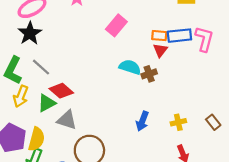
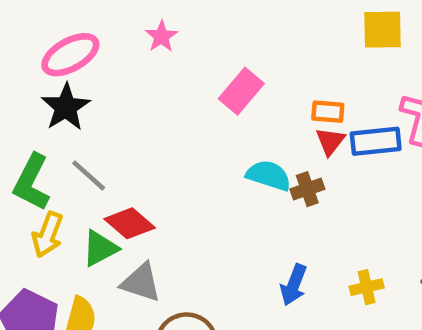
blue rectangle: (179, 36) -> (376, 141), moved

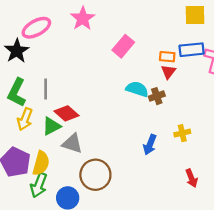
pink star: (162, 36) -> (83, 18), size x1.5
black star: (66, 107) -> (17, 51), moved
blue rectangle: (376, 141) -> (192, 50), moved
gray line: (89, 175) -> (46, 89), turned 48
yellow cross: (367, 287) -> (182, 133), moved

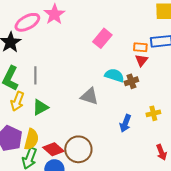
pink star: (83, 18) -> (54, 14), moved
red diamond: (66, 113) -> (53, 149), moved
gray triangle: (72, 143) -> (89, 96), moved

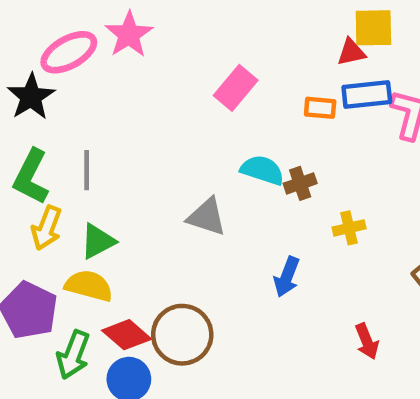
red triangle: (141, 60) -> (351, 52), moved, turned 40
yellow cross: (153, 113) -> (349, 228), moved
yellow semicircle: (31, 139) -> (89, 286), moved, turned -90

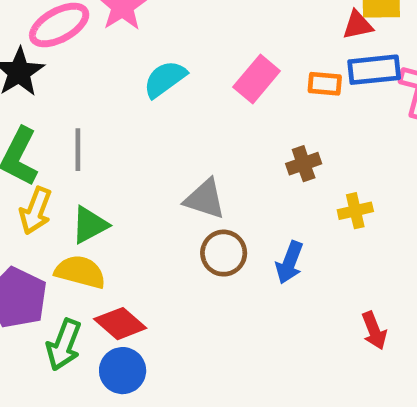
pink rectangle: (236, 88) -> (257, 79), moved
cyan semicircle: (262, 170) -> (165, 79), moved, turned -54
brown circle: (182, 335) -> (224, 253), moved, size x0.7

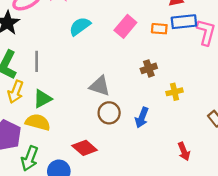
red diamond: (120, 324) -> (85, 148), moved

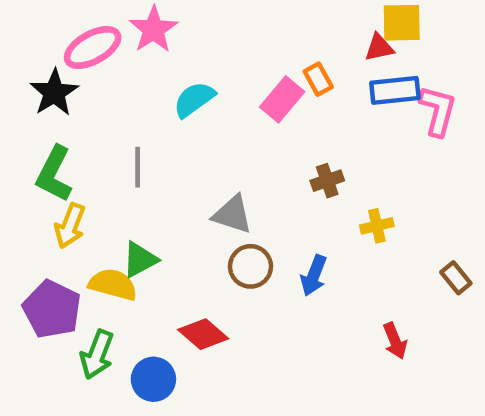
orange rectangle: (159, 29) -> (318, 79), moved, turned 56
gray line: (37, 61) -> (138, 167), moved
green triangle: (42, 99) -> (140, 260), moved

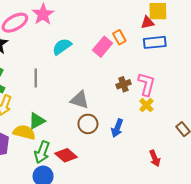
pink L-shape: (438, 111) -> (146, 84), moved
yellow cross: (377, 226) -> (146, 105), turned -32
green arrow: (97, 354) -> (42, 152), moved

